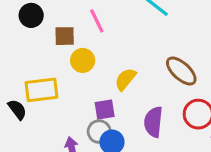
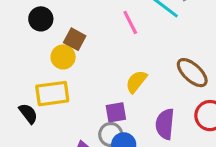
pink line: (97, 21) -> (130, 22), moved
brown square: (65, 36) -> (75, 39), turned 30
yellow circle: (83, 60) -> (63, 57), moved

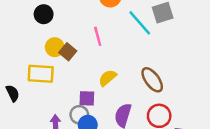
pink line: (130, 22) -> (98, 36), moved
brown square: (75, 39) -> (68, 52), moved
black semicircle: (28, 113) -> (13, 93), moved

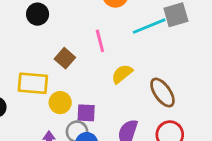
cyan line: (140, 23) -> (149, 26), turned -72
yellow circle: (55, 47) -> (60, 103), moved
yellow semicircle: (107, 78) -> (122, 74), moved

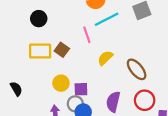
cyan line: (149, 26) -> (107, 19), moved
yellow rectangle: (33, 83) -> (40, 51), moved

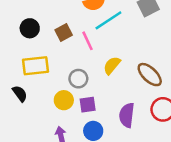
brown square: (62, 50) -> (64, 33), moved, turned 32
black semicircle: (16, 89) -> (20, 94), moved
gray circle: (75, 104) -> (78, 79), moved

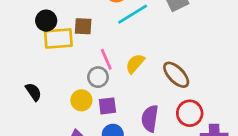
brown square: (64, 33) -> (83, 26), turned 30
pink line: (88, 41) -> (106, 59), moved
yellow rectangle: (36, 66) -> (58, 38), moved

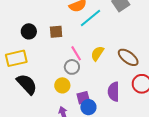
yellow rectangle: (58, 38) -> (16, 58), moved
black semicircle: (33, 92) -> (27, 84), size x1.6
purple square: (107, 106) -> (83, 98), moved

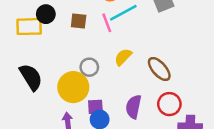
pink line: (76, 53) -> (107, 23), moved
yellow rectangle: (16, 58) -> (29, 27), moved
yellow circle: (62, 85) -> (73, 87), size x1.6

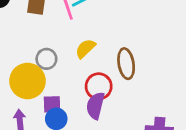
brown ellipse: (159, 69) -> (126, 64), turned 30
red circle: (169, 104) -> (99, 86), moved

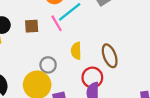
yellow semicircle: (85, 49) -> (76, 51), turned -35

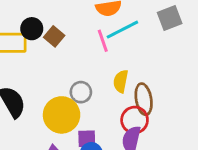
brown square: (32, 26) -> (54, 36), moved, turned 32
brown ellipse: (110, 56) -> (144, 99), moved

